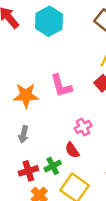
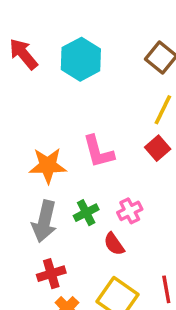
gray arrow: (24, 134) -> (44, 221), size x1.6
green cross: (53, 166) -> (86, 213), moved

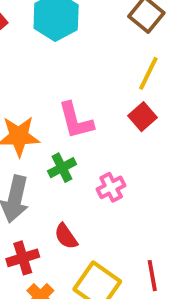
green cross: (86, 213) -> (62, 168), moved
red semicircle: (114, 244) -> (66, 236), moved

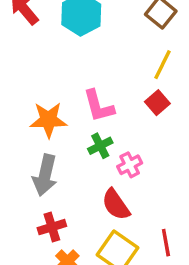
green cross: (62, 168) -> (100, 146), moved
red semicircle: (66, 236) -> (116, 205), moved, size x1.4

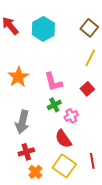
red square: (157, 103) -> (87, 89), moved
orange star: (48, 120) -> (18, 77), moved, turned -30

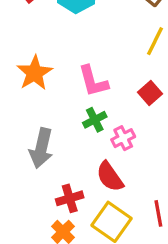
red cross: (26, 152) -> (70, 198), moved

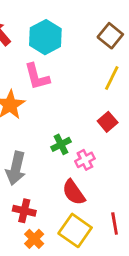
pink L-shape: (93, 81) -> (37, 77), moved
red cross: (70, 198) -> (24, 211), moved, turned 30

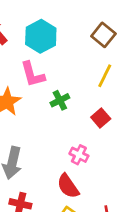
green cross: (61, 144) -> (60, 100), moved
pink cross: (85, 160) -> (79, 155), turned -36

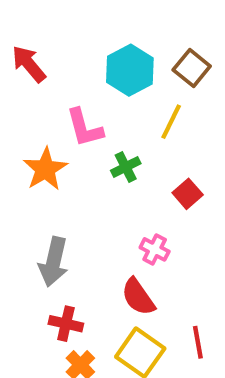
cyan hexagon: (41, 36) -> (130, 70), moved
yellow line: (105, 76) -> (171, 122), moved

